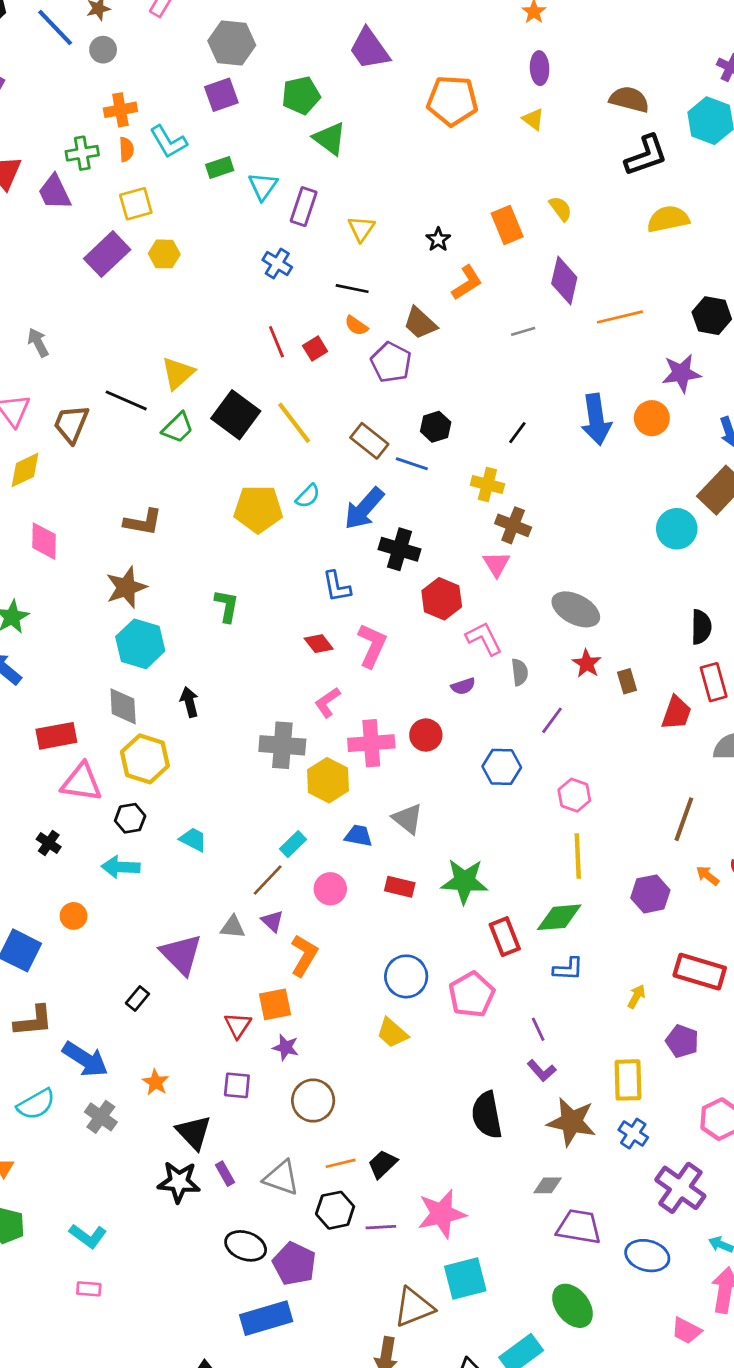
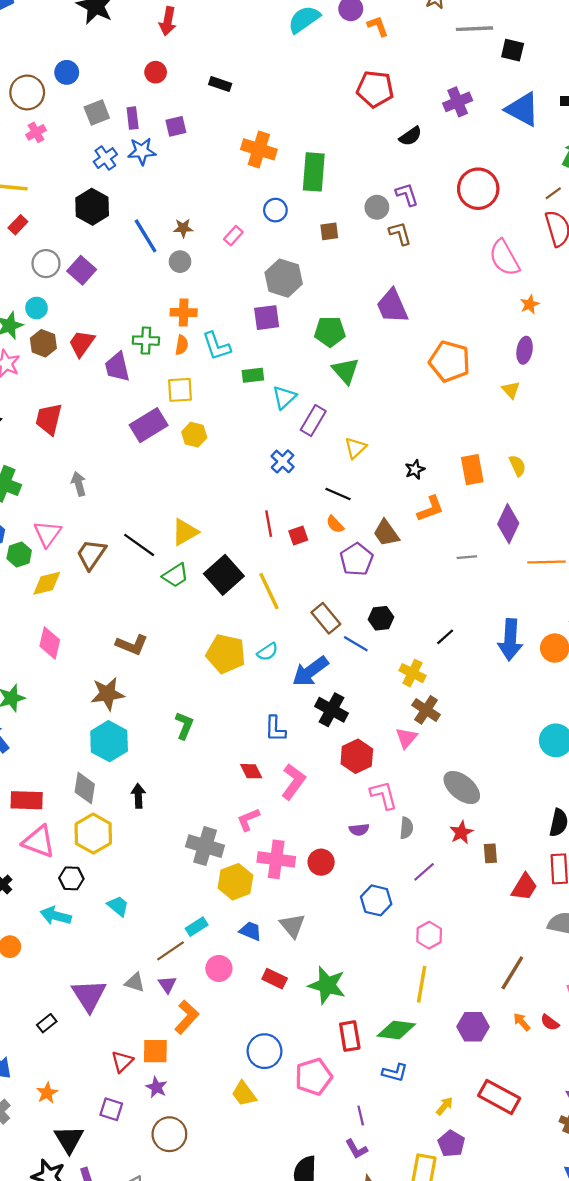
purple pentagon: (682, 1041) -> (451, 1144), moved

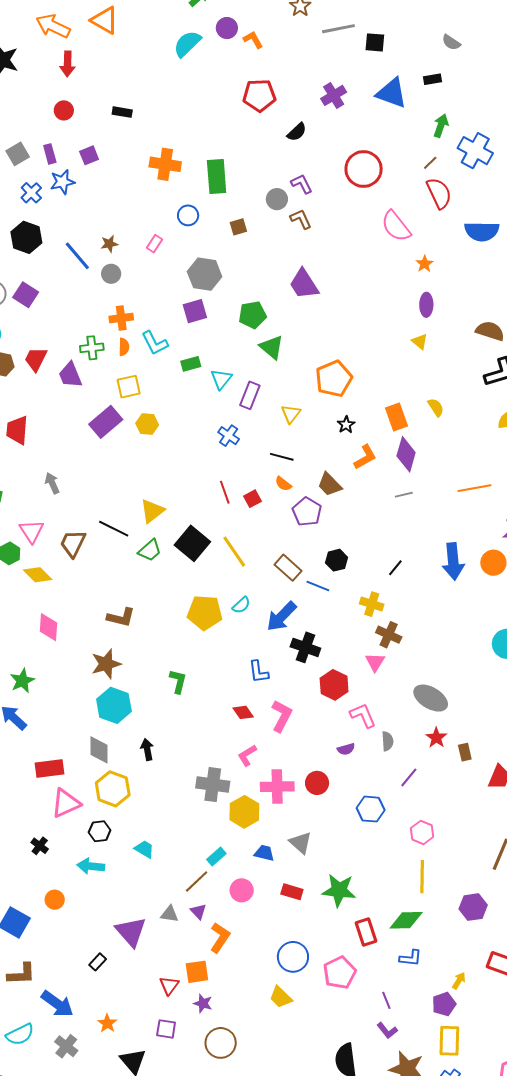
orange pentagon: (450, 361) -> (334, 379), moved, turned -30
purple diamond: (508, 524) -> (406, 454), moved
yellow diamond: (47, 583) -> (38, 575), turned 68
pink triangle: (39, 842) -> (66, 803), turned -36
purple pentagon: (451, 1144) -> (444, 1004), moved, turned 30

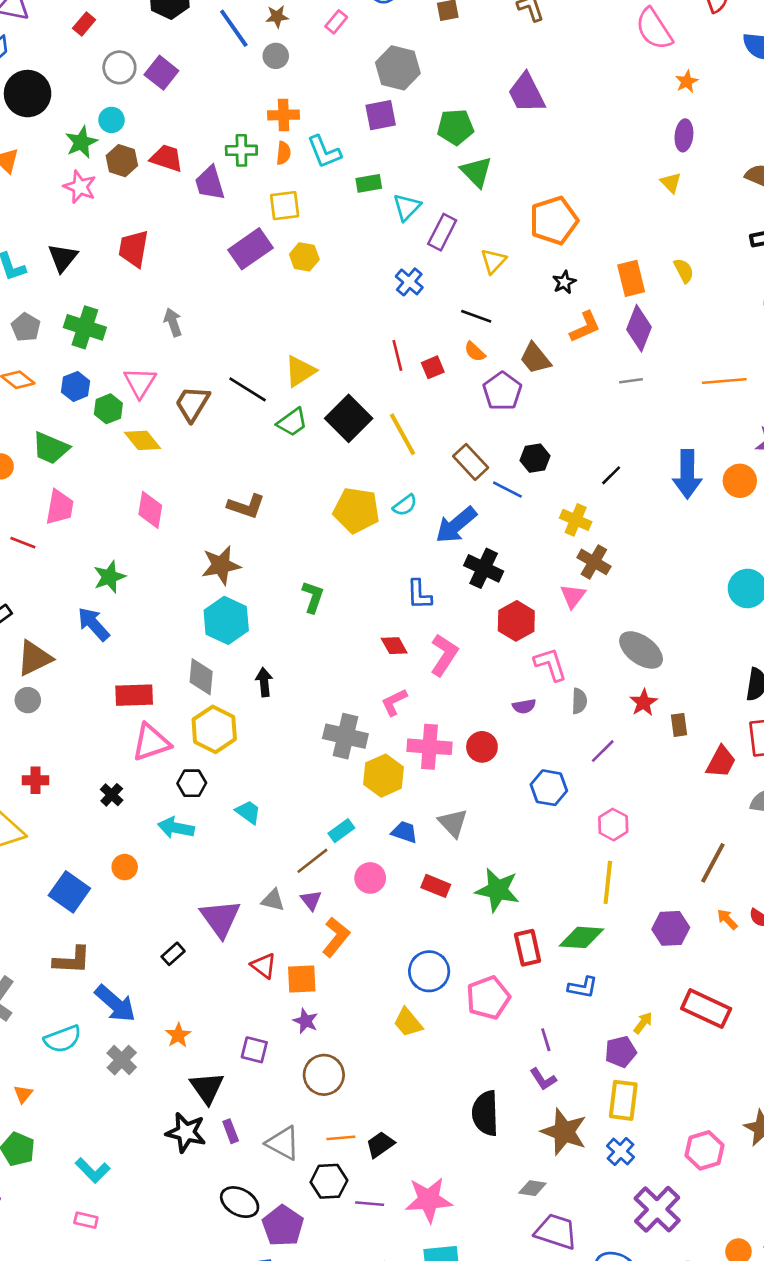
red trapezoid: (36, 359) -> (167, 158), turned 76
red triangle: (169, 985) -> (264, 966), moved, turned -35

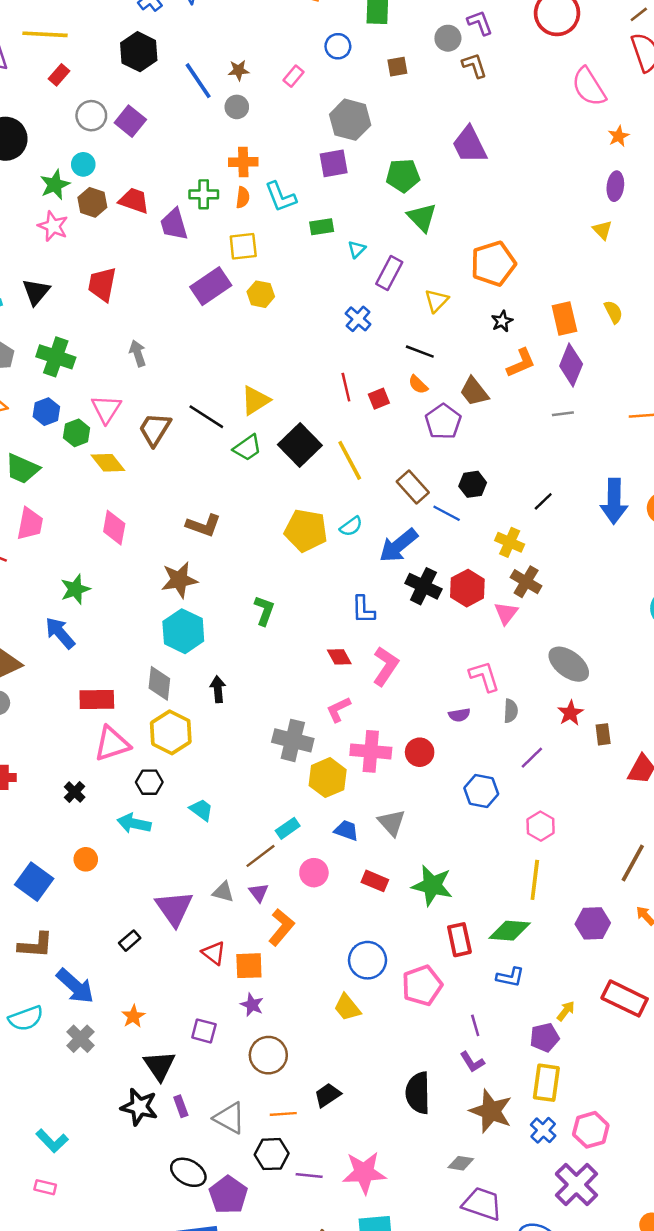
cyan triangle: (407, 207) -> (357, 249), size x0.7
red hexagon: (516, 621) -> (467, 588), moved
black trapezoid: (380, 1145) -> (328, 1095), moved
pink hexagon: (704, 1150) -> (591, 1130), moved

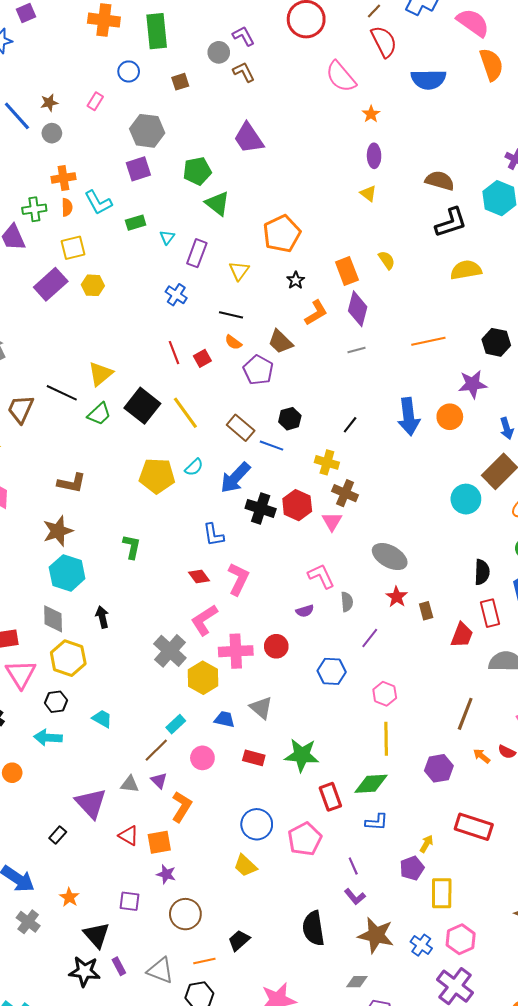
pink L-shape: (338, 709) -> (204, 620), size x1.4
gray cross: (293, 740) -> (170, 651), turned 36
pink triangle: (112, 744) -> (21, 674), turned -36
yellow rectangle: (546, 1083) -> (442, 893), moved

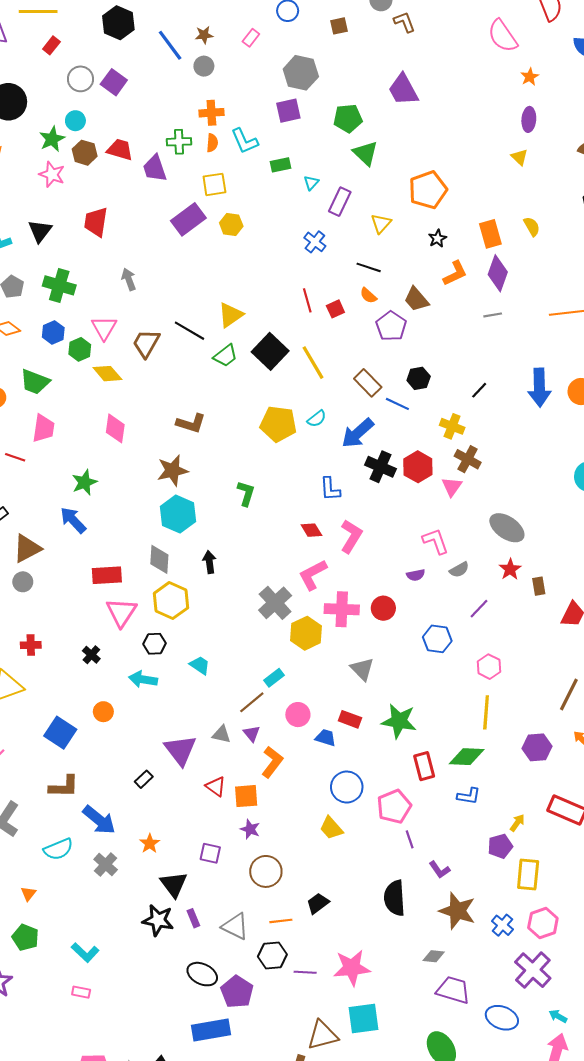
gray semicircle: (347, 602) -> (459, 570), turned 60
blue trapezoid: (224, 719) -> (326, 738), moved
purple line: (353, 866) -> (410, 839), moved

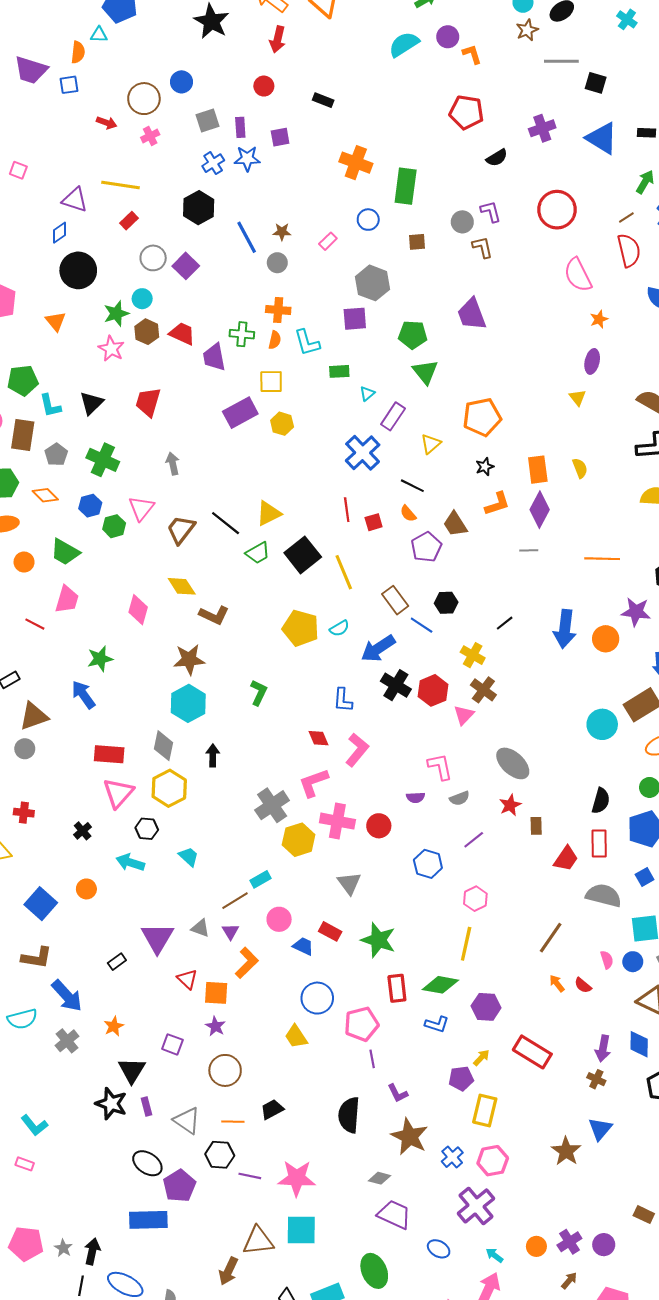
blue cross: (315, 242) -> (363, 453), size x1.6
yellow diamond: (107, 374) -> (182, 586), moved
purple hexagon: (537, 747) -> (486, 1007), moved
blue ellipse: (502, 1018) -> (439, 1249), size x0.7

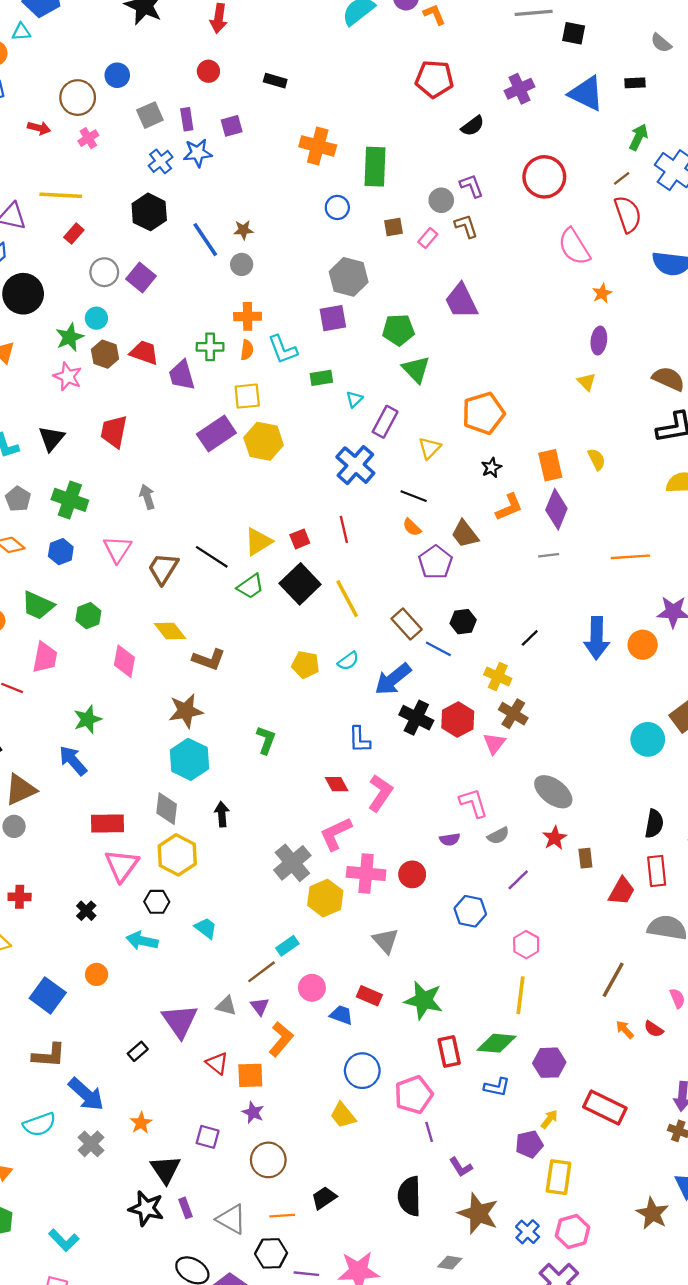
pink rectangle: (328, 241) -> (428, 238), moved
yellow hexagon: (282, 424) -> (264, 441), size x1.5
red square: (374, 522) -> (300, 539), moved
green hexagon: (114, 526) -> (88, 616), moved
yellow pentagon: (301, 628) -> (305, 665), size x0.7

